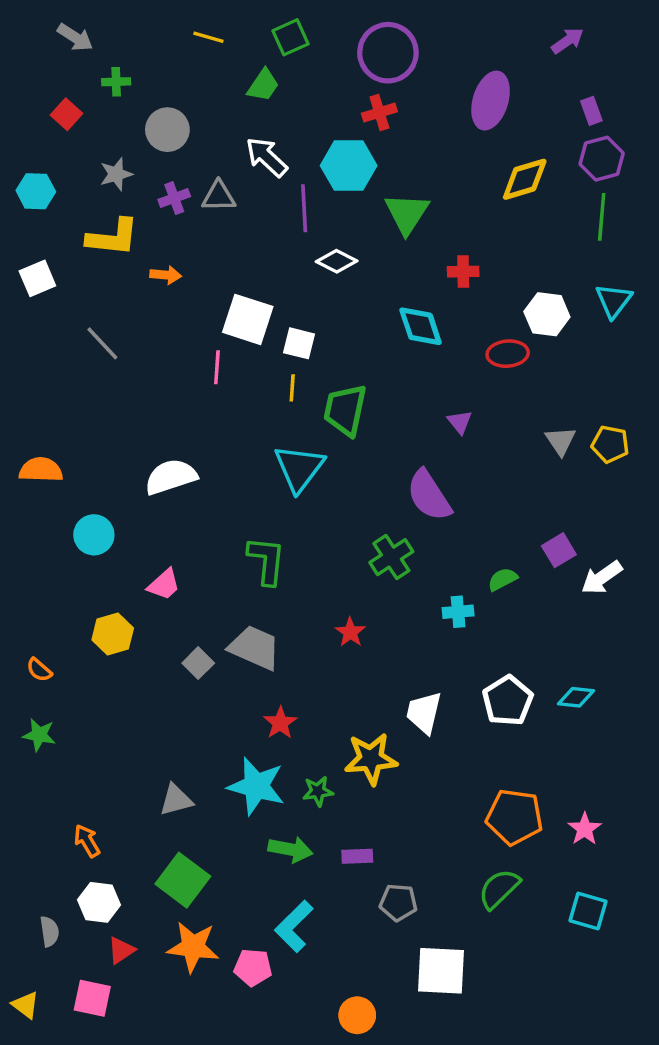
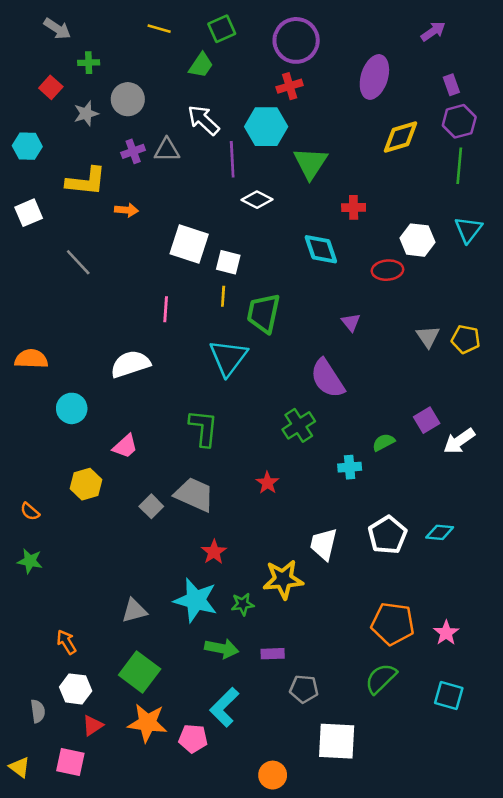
gray star: (116, 174) -> (86, 114), moved
pink line: (217, 367) -> (166, 309), moved

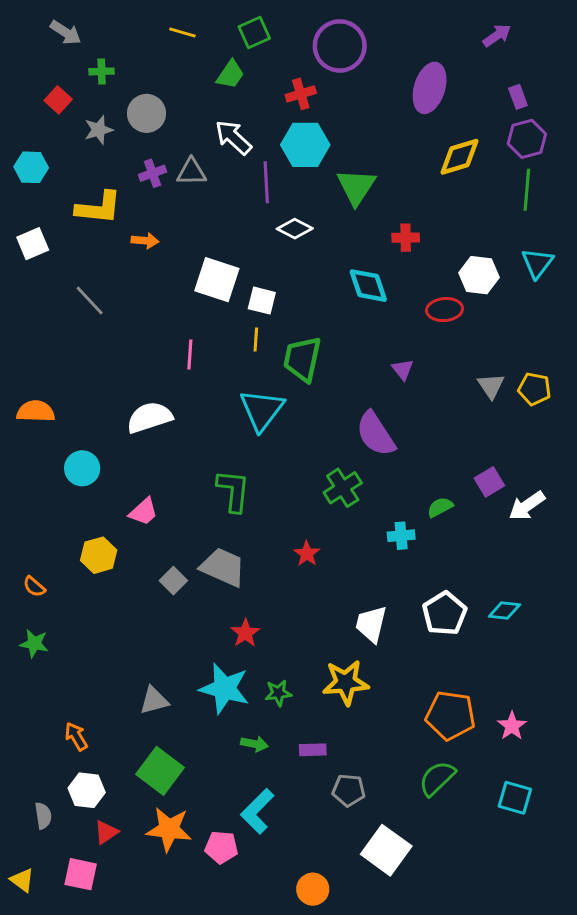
red cross: (290, 86) -> (301, 94), moved
yellow star: (283, 579) -> (346, 682), moved
green arrow: (222, 648) -> (254, 744), size x0.7
white square: (337, 741) -> (386, 850), turned 33

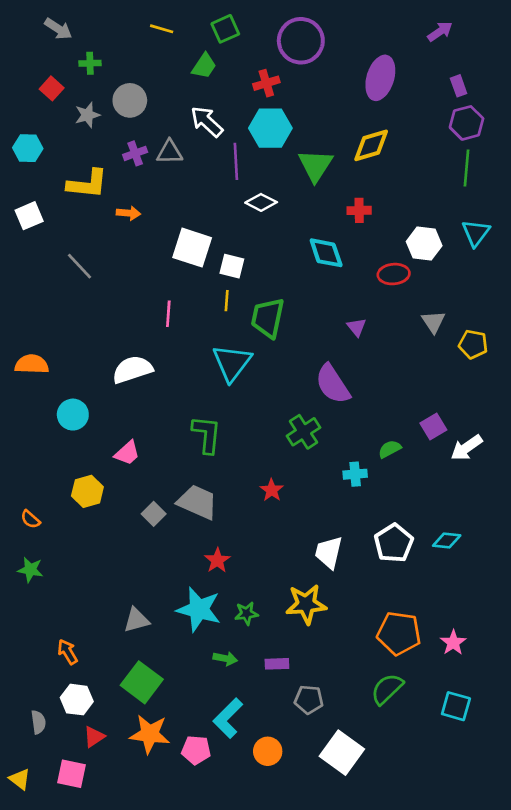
yellow diamond: (460, 157) -> (371, 145), moved
gray triangle: (491, 386) -> (433, 322), moved
orange circle: (313, 889) -> (268, 751), moved

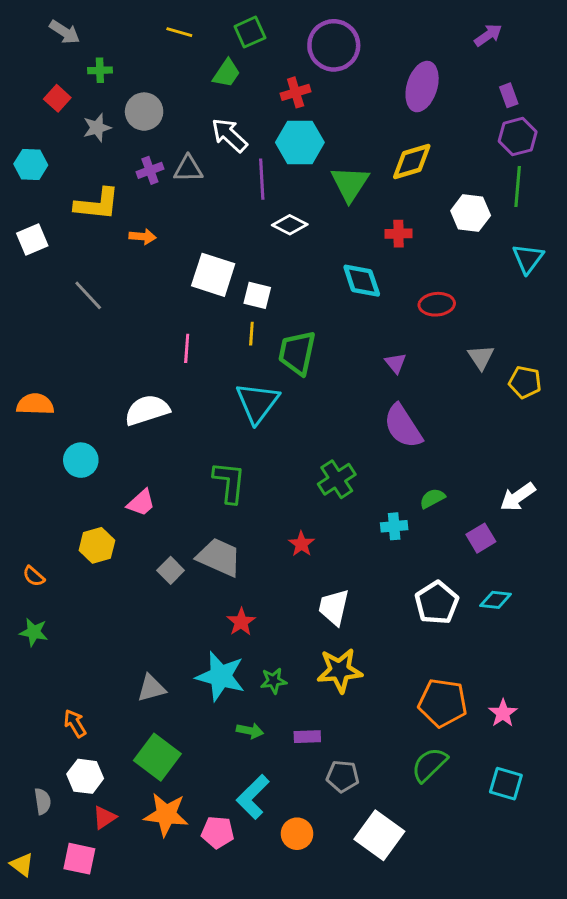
white hexagon: (424, 244) -> (471, 213), moved
purple semicircle: (333, 384) -> (403, 426), moved
purple square: (433, 426) -> (481, 538), moved
white trapezoid: (329, 552) -> (334, 607), moved

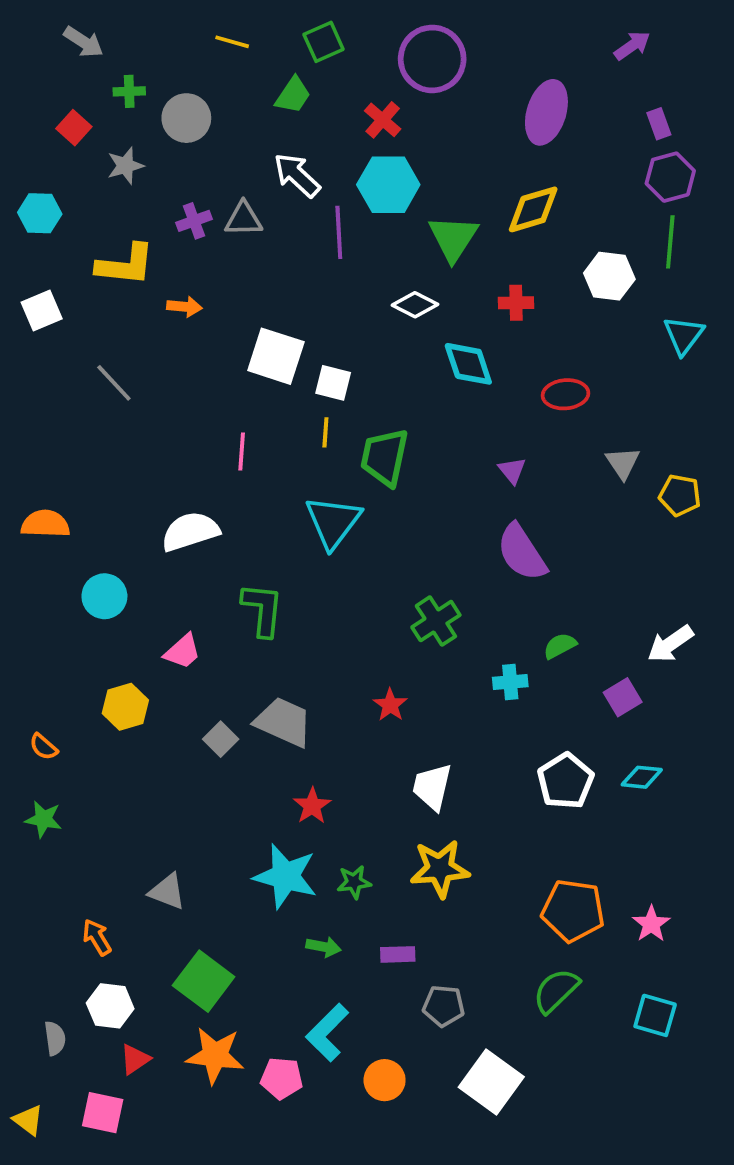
red cross: (296, 92) -> (383, 120), turned -32
gray circle: (144, 112) -> (186, 118), moved
white diamond: (290, 225) -> (415, 305), moved
green L-shape: (229, 482) -> (263, 610), moved
gray triangle: (151, 688) -> (167, 892), moved, turned 36

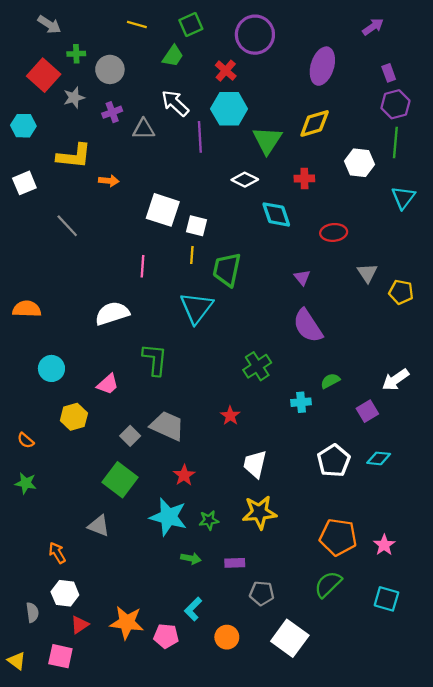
red square: (74, 128) -> (44, 75), size x1.6
purple cross: (194, 221) -> (112, 112), moved
cyan circle: (104, 596) -> (51, 368), moved
green square: (204, 981) -> (120, 480), moved
cyan L-shape: (327, 1033) -> (193, 609), size x0.7

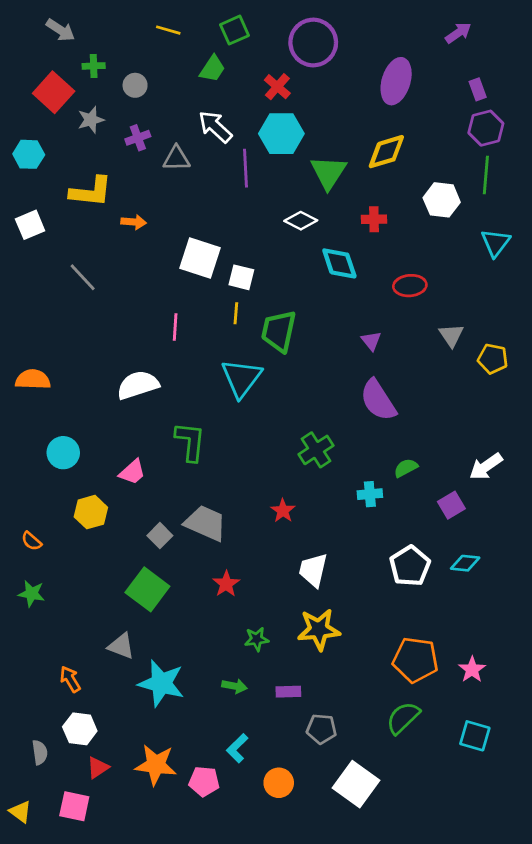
gray circle: (110, 69) -> (135, 85), size x0.7
cyan star: (168, 517) -> (161, 683), moved

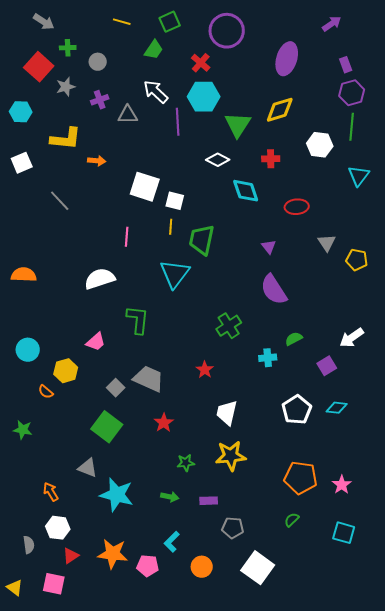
cyan circle: (63, 453) -> (28, 350), moved
orange semicircle: (31, 541) -> (46, 392), moved
green semicircle: (403, 718) -> (292, 520), size x0.6

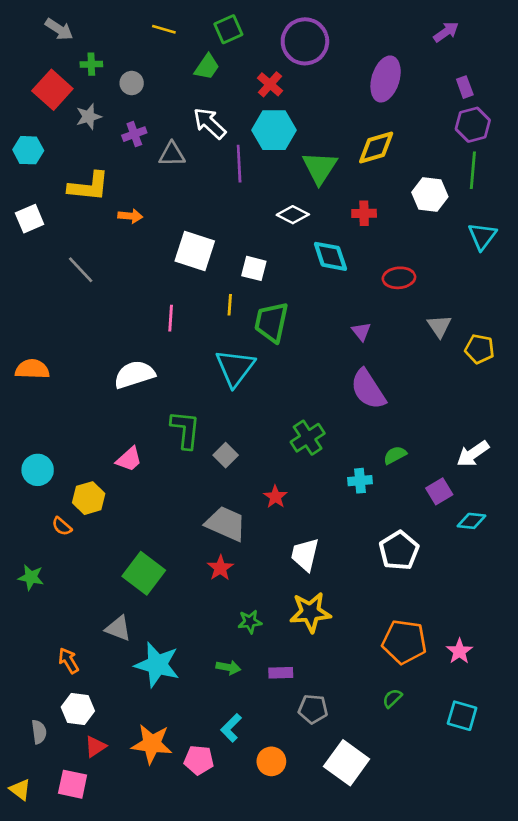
white square: (175, 201) -> (254, 268), moved
gray trapezoid: (149, 379) -> (226, 524), moved
gray square: (116, 388) -> (226, 455), moved
cyan diamond: (337, 408) -> (471, 521), moved

